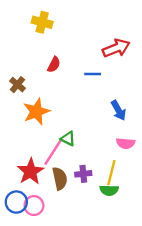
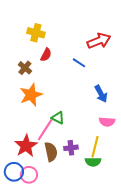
yellow cross: (42, 22) -> (36, 33), moved
blue line: (93, 74) -> (79, 63), turned 32
brown cross: (17, 85) -> (25, 68), moved

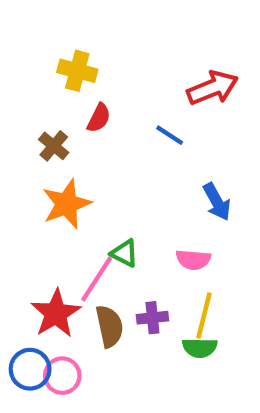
pink semicircle: (107, 122) -> (193, 260), moved

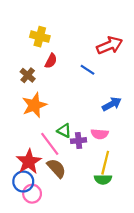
blue arrow: (217, 202) -> (112, 104), turned -90
pink line: (97, 279) -> (50, 144), turned -70
purple cross: (152, 318) -> (79, 141), moved
brown semicircle: (109, 326) -> (56, 168), turned -30
blue circle: (30, 369) -> (23, 182), moved

